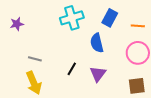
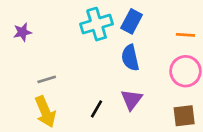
blue rectangle: (110, 18) -> (132, 21), moved
gray line: (35, 59) -> (47, 79), turned -32
black line: (72, 69) -> (97, 109), moved

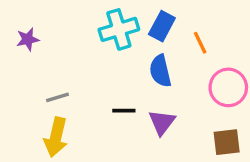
orange line: (185, 35) -> (200, 43), moved, turned 60
black line: (97, 109) -> (124, 111), moved, turned 60
yellow arrow: (45, 112) -> (56, 137), turned 36

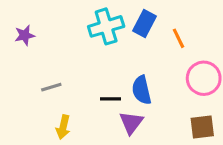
blue semicircle: (160, 71) -> (142, 90), moved
purple triangle: (162, 122) -> (131, 123), moved
yellow arrow: (56, 137) -> (63, 127), moved, size x0.7

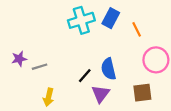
purple star: (25, 35) -> (19, 59), moved
black line: (110, 99) -> (85, 76), turned -49
brown square: (202, 127) -> (142, 93), moved

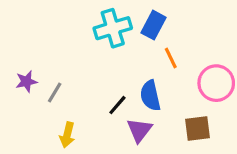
orange line: (137, 29) -> (171, 58), moved
gray line: (40, 67) -> (55, 92), turned -42

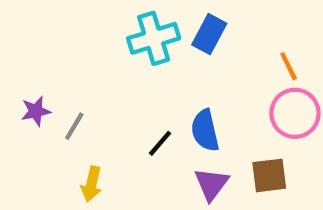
orange line: (171, 58) -> (289, 66), moved
purple triangle: (139, 130) -> (211, 184), moved

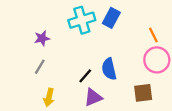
purple star: (36, 111) -> (42, 38), moved
purple triangle: (211, 184) -> (93, 97), moved, turned 30

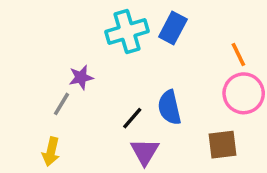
purple star: (42, 38) -> (81, 77), moved
yellow arrow: (49, 97) -> (51, 152), moved
purple triangle: (93, 97) -> (145, 152), turned -36

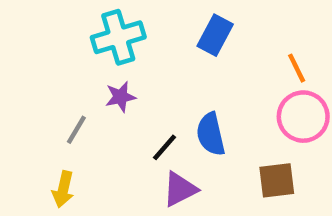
cyan cross: (127, 31) -> (118, 37), moved
purple star: (81, 77) -> (120, 97), moved
purple triangle: (145, 152) -> (180, 189), turned 32

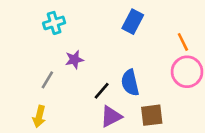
cyan cross: (118, 37) -> (54, 23), moved, size x0.7
brown square: (277, 180) -> (152, 115), moved

